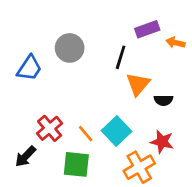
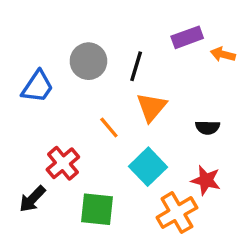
black line: (121, 57) -> (136, 66), moved
orange triangle: (138, 84) -> (151, 107), moved
orange line: (86, 134) -> (109, 128), moved

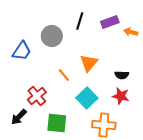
black line: (136, 66) -> (80, 21), moved
red star: (206, 180) -> (121, 96), moved
orange cross: (177, 213) -> (104, 125), turned 35

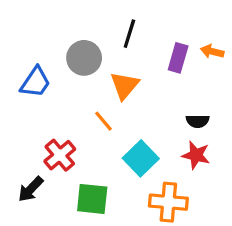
purple rectangle: (110, 22) -> (178, 58), moved, turned -54
orange triangle: (89, 63) -> (125, 85), moved

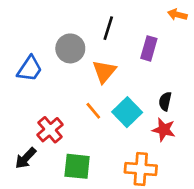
orange arrow: (212, 51) -> (177, 15), moved
orange line: (104, 121) -> (93, 111), moved
black semicircle: (198, 121) -> (165, 101), turned 102
cyan square: (141, 158) -> (127, 112), moved

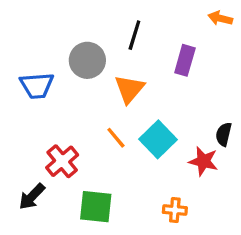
blue trapezoid: (30, 69) -> (37, 86), turned 52
black semicircle: (165, 101) -> (224, 134), moved
orange cross: (141, 169) -> (175, 210), size x0.6

